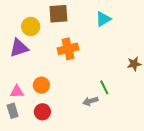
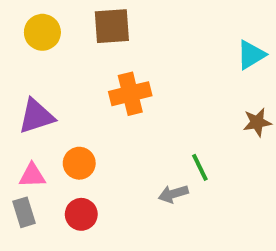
cyan triangle: (103, 19) -> (251, 55), moved
yellow circle: (31, 27) -> (42, 32), moved
purple triangle: (19, 48) -> (36, 116), moved

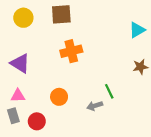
purple triangle: (36, 116) -> (20, 63), turned 50
orange circle: (79, 163) -> (59, 97), moved
red circle: (81, 214) -> (37, 121), moved

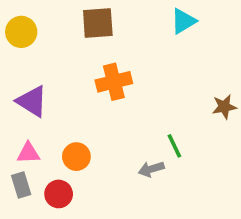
yellow circle: (23, 18) -> (21, 32), moved
cyan triangle: (137, 30) -> (183, 21), moved
orange circle: (59, 97) -> (76, 157), moved

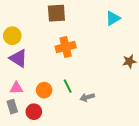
cyan triangle: (183, 21) -> (113, 18), moved
yellow circle: (21, 32) -> (12, 36), moved
green line: (174, 146) -> (68, 86), moved

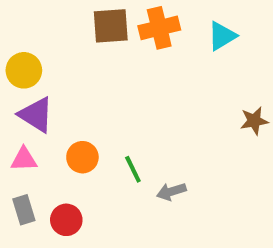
orange cross: (66, 47) -> (159, 28), moved
pink triangle: (16, 88) -> (24, 159), moved
orange circle: (44, 90) -> (82, 157), moved

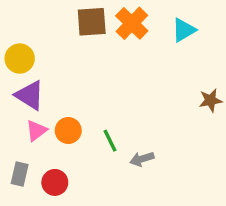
orange cross: (159, 28) -> (132, 23), turned -32
pink triangle: (24, 159) -> (36, 131), moved, turned -35
gray rectangle: (24, 210) -> (20, 174), turned 30

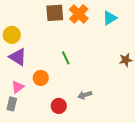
pink triangle: (36, 131) -> (18, 87), moved
green line: (110, 141) -> (66, 58), moved
red circle: (55, 182) -> (59, 106), moved

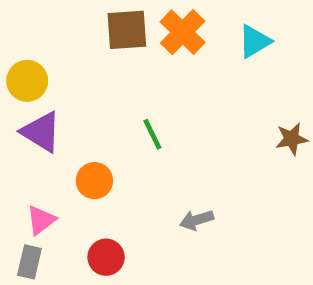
pink triangle: (18, 87) -> (41, 220), moved
gray rectangle: (12, 104) -> (29, 262), moved
red circle: (59, 106) -> (106, 257), moved

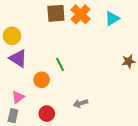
green line: (152, 134) -> (60, 64), moved
gray arrow: (197, 220) -> (81, 103), moved

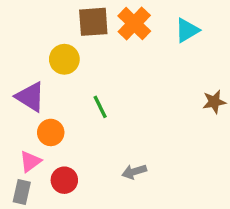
yellow circle: (12, 36) -> (64, 59), moved
orange circle: (42, 80) -> (51, 132), moved
red circle: (47, 114) -> (64, 180), moved

